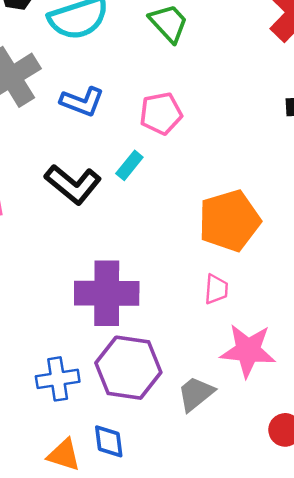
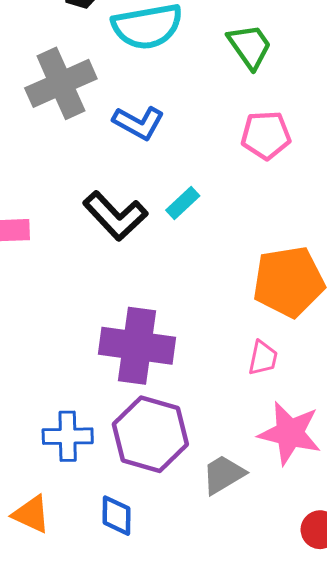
pink pentagon: (161, 113) -> (266, 135), moved
orange triangle: (64, 455) -> (31, 514), moved

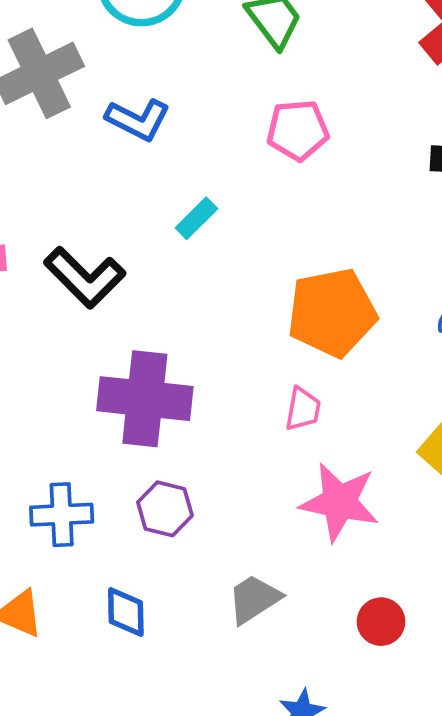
black L-shape: (115, 216) -> (85, 277), moved
purple hexagon: (150, 434) -> (165, 509), size x0.6
gray trapezoid: (223, 475) -> (254, 599), moved

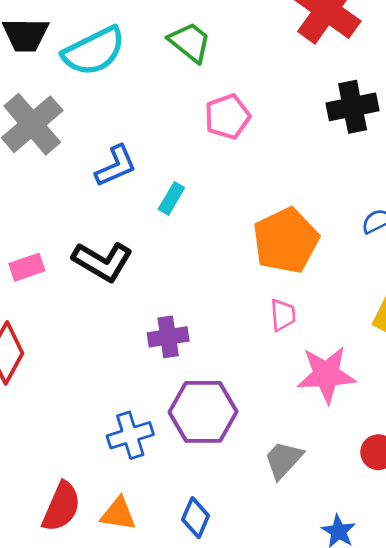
blue L-shape: (138, 120) -> (116, 166), moved, turned -36
purple cross: (145, 399) -> (168, 337), size x0.6
purple hexagon: (165, 509) -> (203, 412), size x1.6
blue diamond: (126, 612) -> (196, 518), moved, turned 39

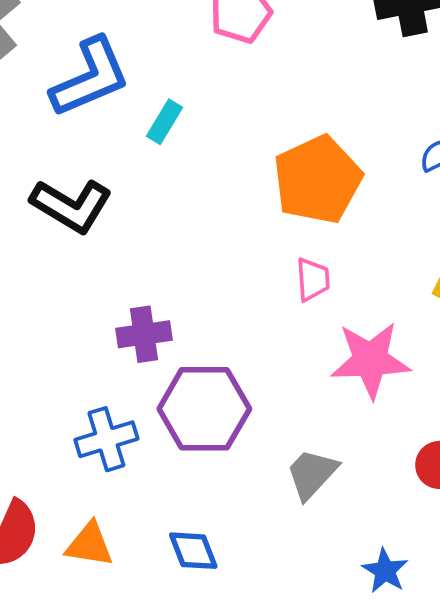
blue L-shape: (116, 166) -> (90, 77), size x1.4
purple cross: (168, 337) -> (144, 334), moved
blue diamond: (196, 518) -> (193, 551), turned -45

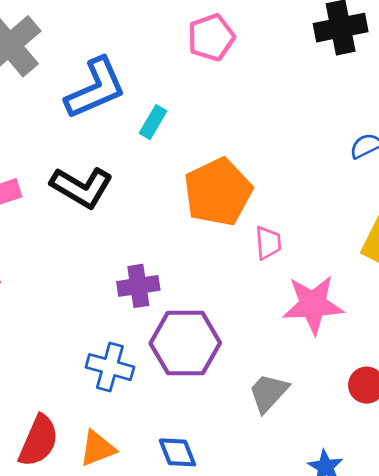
orange pentagon: (318, 180) -> (218, 192), moved
blue cross: (106, 439) -> (110, 367), turned 33
orange triangle: (89, 545) -> (97, 448), turned -30

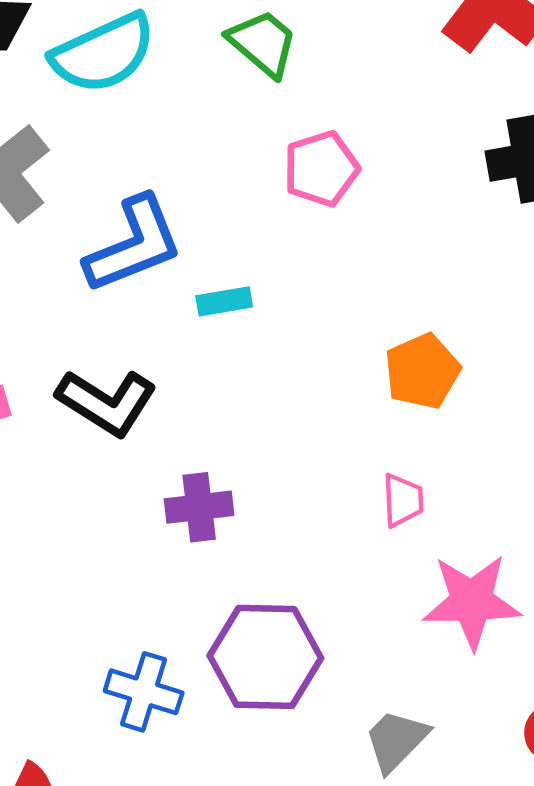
cyan rectangle: (153, 122) -> (224, 301), turned 48
orange pentagon: (218, 192) -> (422, 371), moved, size x0.7
purple cross: (138, 286) -> (199, 507), moved

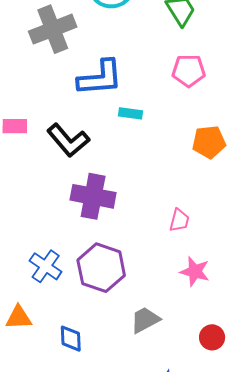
orange pentagon: (422, 371) -> (209, 142), moved
purple cross: (199, 507) -> (93, 196), size x1.5
pink star: (472, 601) -> (195, 272), size x0.7

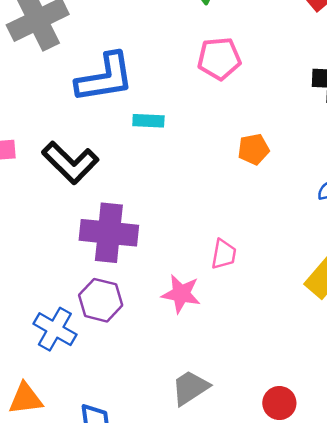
orange pentagon: (209, 142) -> (254, 149), size x0.7
purple hexagon: (101, 268) -> (101, 300), moved, size x0.7
pink star: (195, 272) -> (181, 294), moved

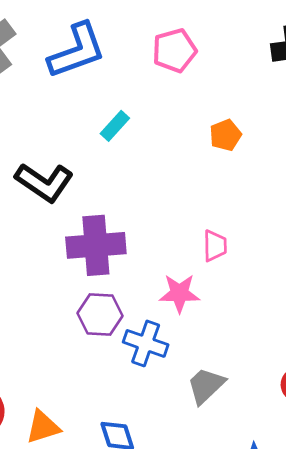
blue L-shape: (105, 78) -> (77, 51), moved
cyan rectangle: (148, 121) -> (115, 126), turned -40
blue cross: (55, 329) -> (146, 343), moved

